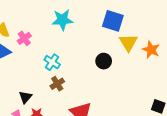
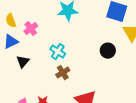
black triangle: (25, 97) -> (23, 62), moved

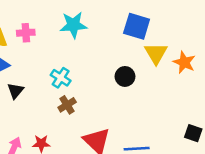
pink cross: (31, 29) -> (26, 33), moved, turned 32

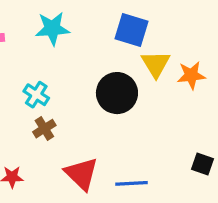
orange star: (184, 62) -> (191, 75), turned -30
black circle: (125, 76) -> (117, 93), size x1.6

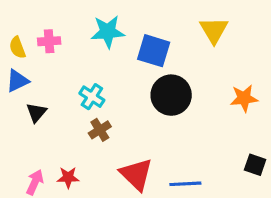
blue square: (132, 30) -> (154, 51), moved
yellow triangle: (156, 64) -> (214, 30), moved
orange star: (191, 75) -> (244, 98), moved

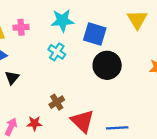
cyan cross: (92, 97) -> (57, 52), moved
brown cross: (100, 130) -> (57, 102), moved

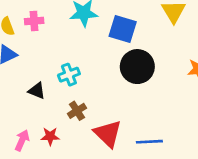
cyan cross: (57, 52) -> (69, 75), moved, turned 36
black triangle: (12, 78) -> (37, 91), moved, turned -48

